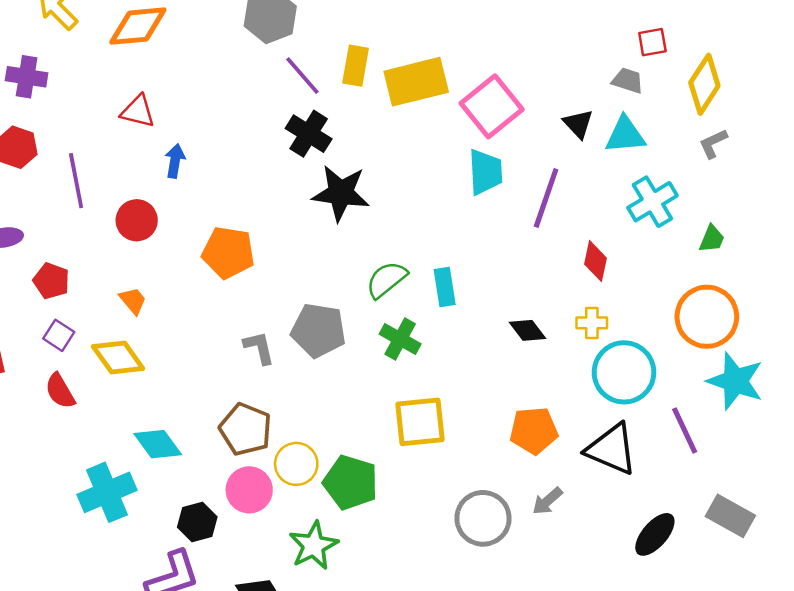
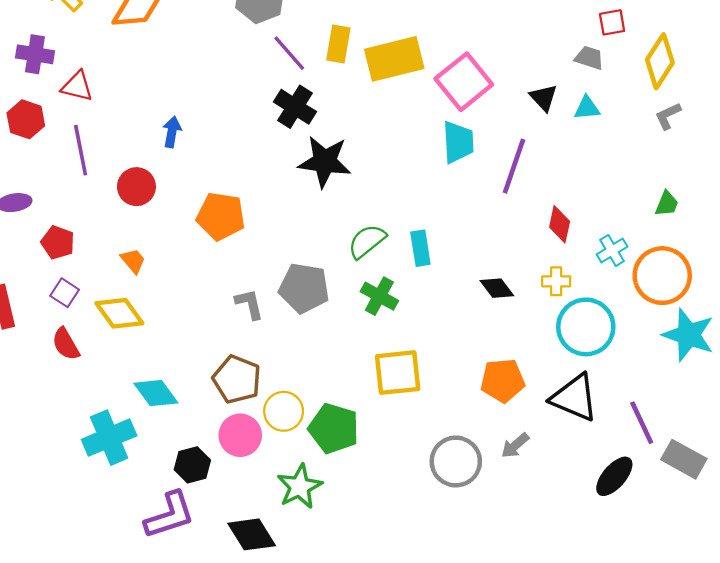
red triangle: (138, 111) -> (77, 86), moved
cyan triangle: (625, 135) -> (587, 108), size x0.7
cyan cross: (652, 202) -> (612, 250), moved, size x0.7
purple line: (685, 431) -> (642, 423), moved

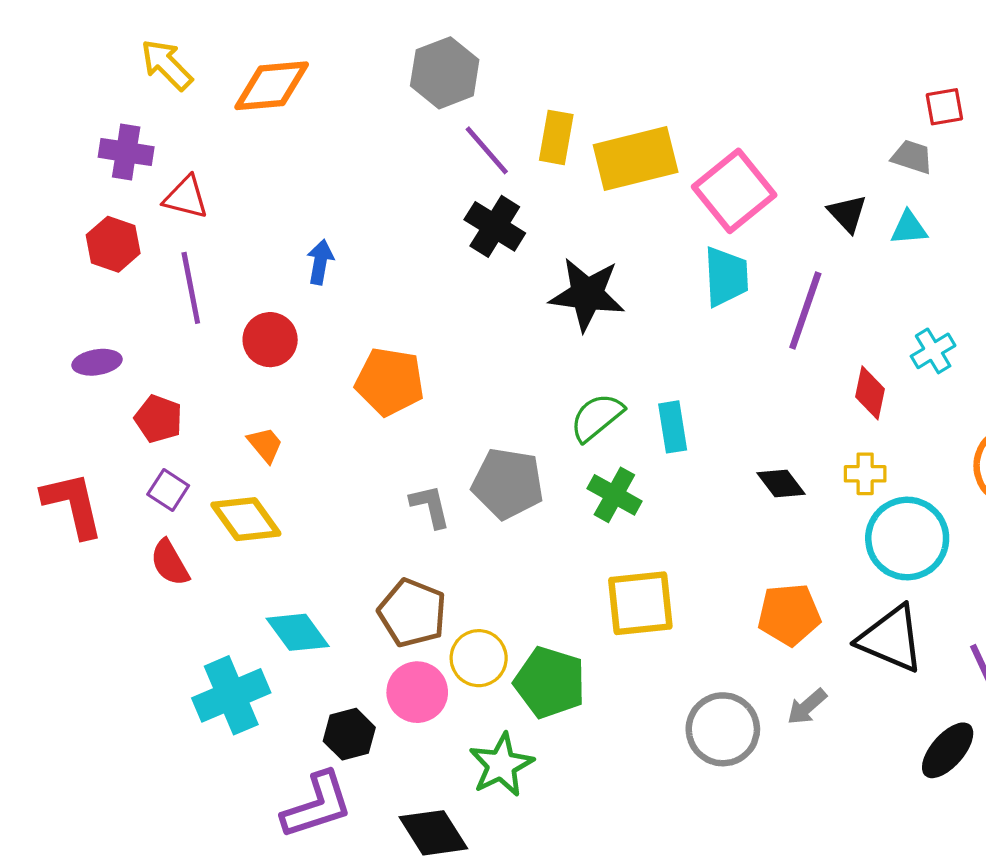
black star: (325, 162) -> (587, 294), moved
cyan cross: (612, 250) -> (933, 351), moved

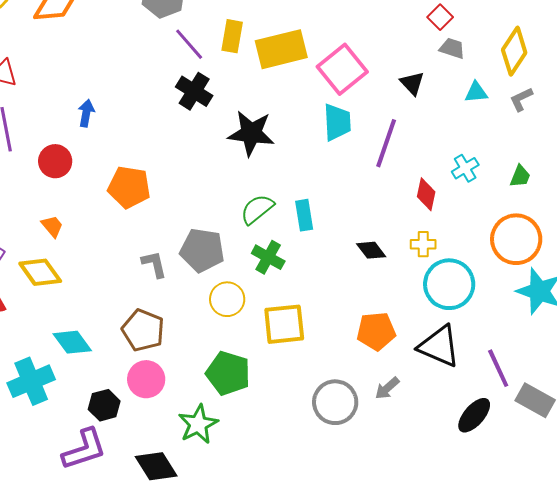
red square: (944, 107) -> (440, 17), moved, turned -35
cyan triangle: (909, 228) -> (476, 92), moved
yellow circle: (479, 658) -> (227, 299), moved

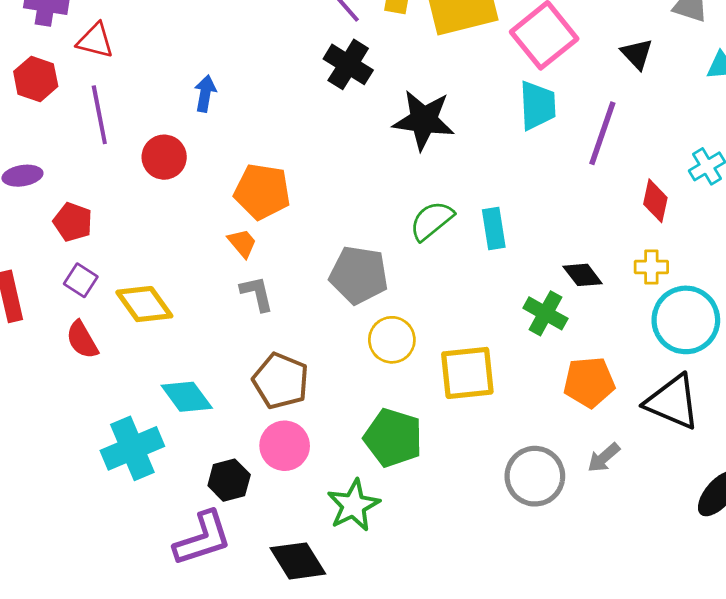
orange trapezoid: (52, 226) -> (242, 243), moved
green cross: (268, 257) -> (545, 313), moved
gray L-shape: (154, 264) -> (257, 293), moved

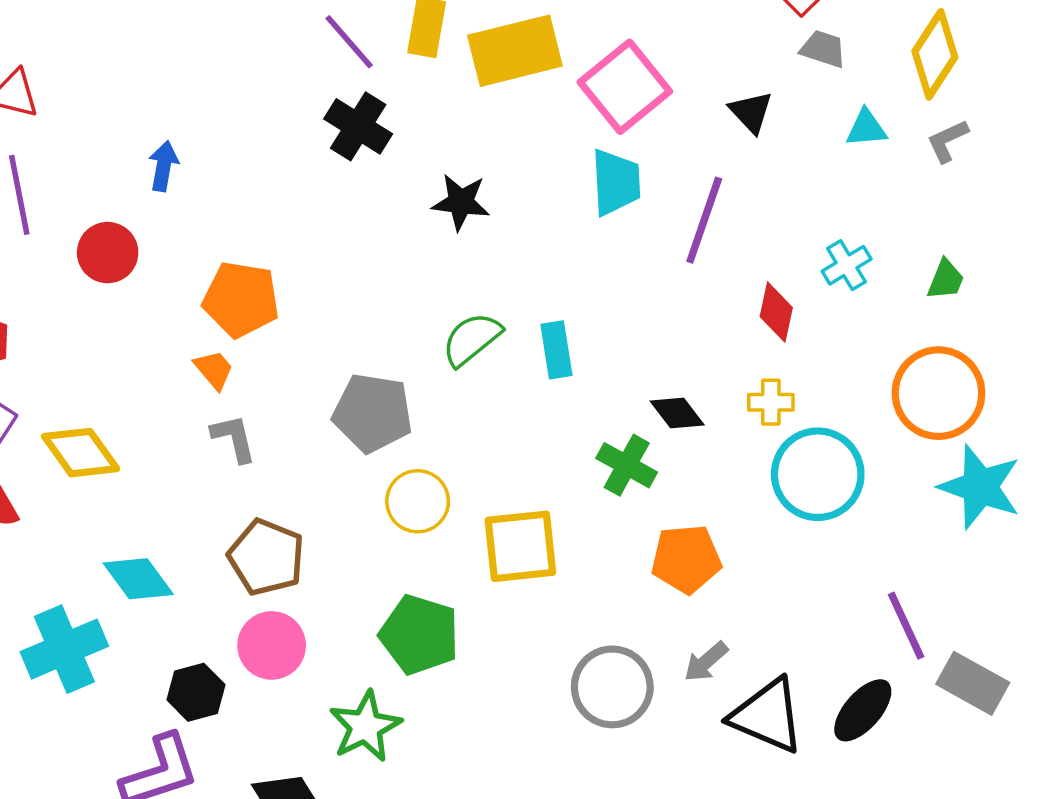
black star: (424, 120) -> (461, 202), size x0.7
black triangle: (673, 402) -> (767, 716), moved

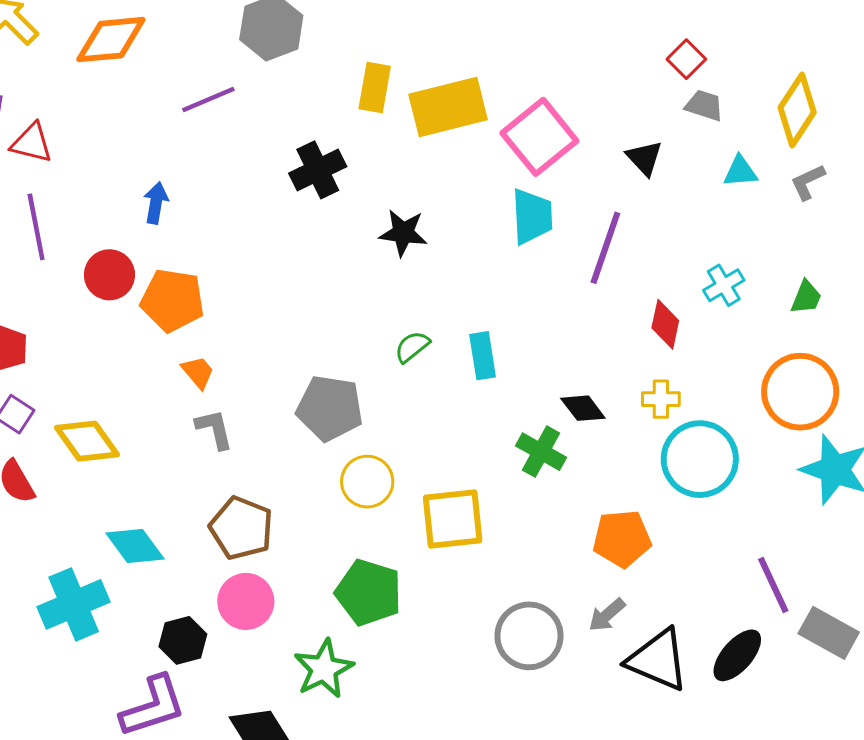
purple line: (349, 42) -> (208, 99), moved, turned -72
black cross: (358, 126) -> (318, 170), turned 32
orange pentagon: (241, 299) -> (172, 300), moved
green semicircle: (472, 339) -> (412, 347), size x0.7
orange pentagon: (686, 559) -> (622, 538), moved

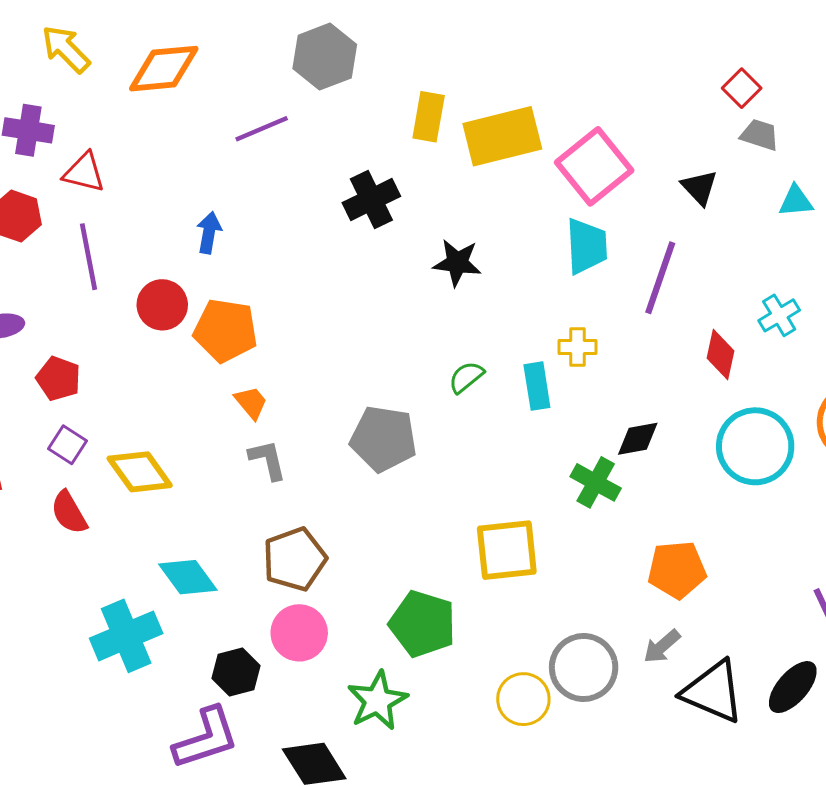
yellow cross: (661, 399) -> (578, 347), moved
black diamond: (583, 408) -> (638, 439), turned -63
cyan circle: (700, 459) -> (755, 446), moved
yellow circle: (367, 482) -> (523, 699), moved
brown pentagon: (241, 528) -> (295, 559), turned 30

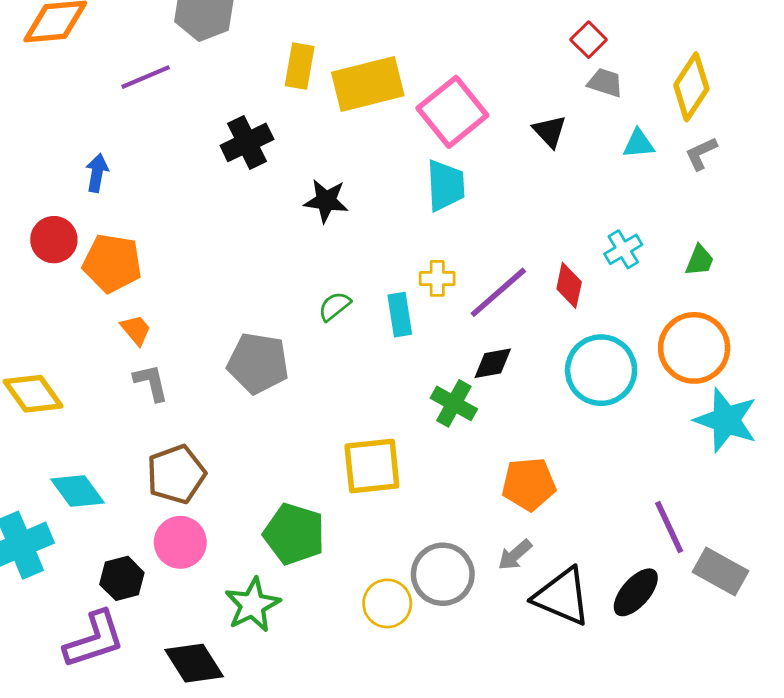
purple line: (660, 278) -> (498, 292), moved, turned 30

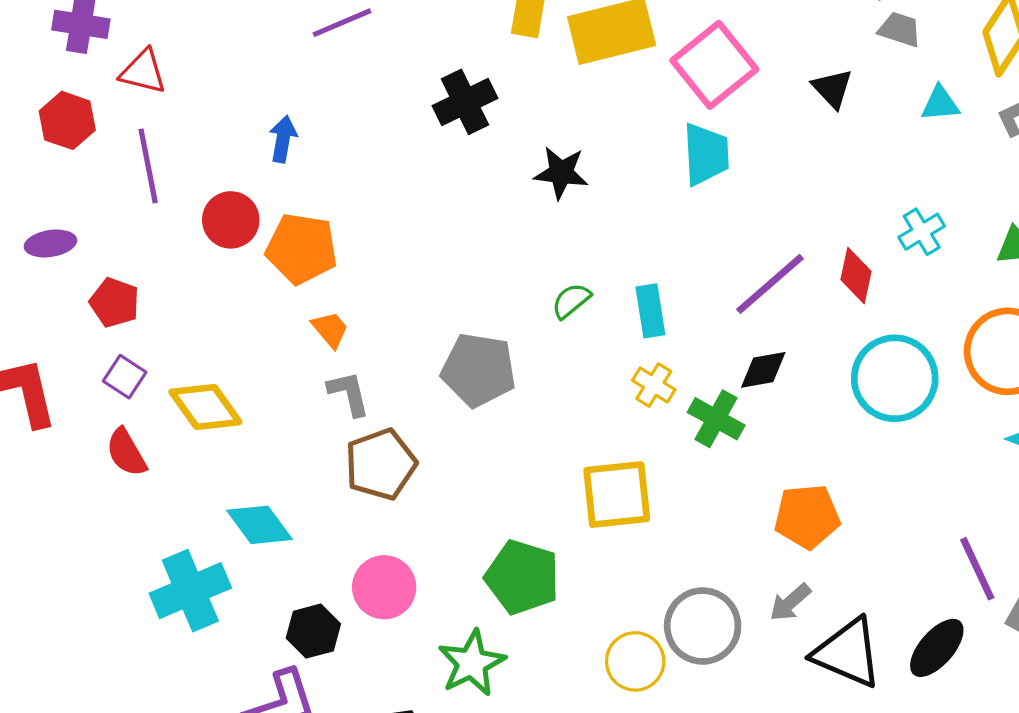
yellow cross: (437, 278) -> (654, 385), moved, turned 32
brown pentagon: (176, 474) -> (381, 464), moved

